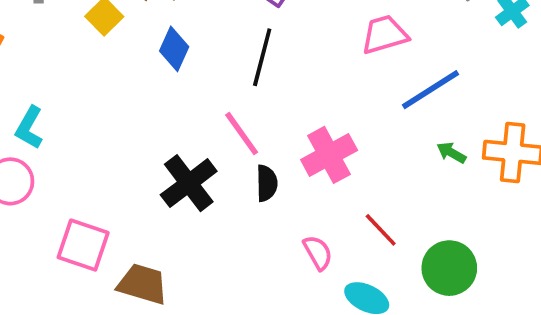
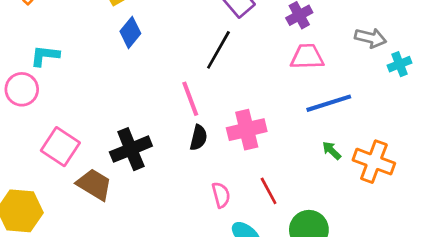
blue diamond: (174, 49) -> (130, 32), moved
cyan L-shape: (29, 128) -> (45, 56), turned 52
black cross: (189, 183) -> (131, 149), moved

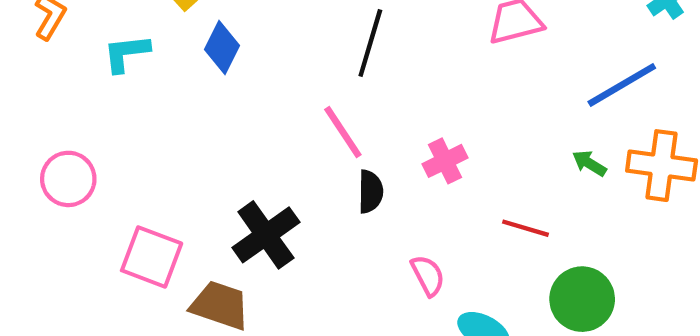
cyan L-shape: (45, 56) -> (126, 53), moved
blue line: (329, 103) -> (622, 85), moved
pink cross: (247, 130) -> (445, 161), size x0.7
red line: (269, 191) -> (525, 228), moved, turned -32

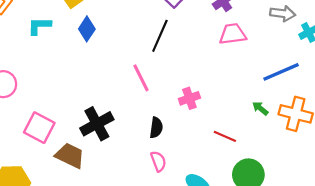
black semicircle: (370, 192) -> (156, 128), moved
pink semicircle: (428, 276) -> (158, 161), moved

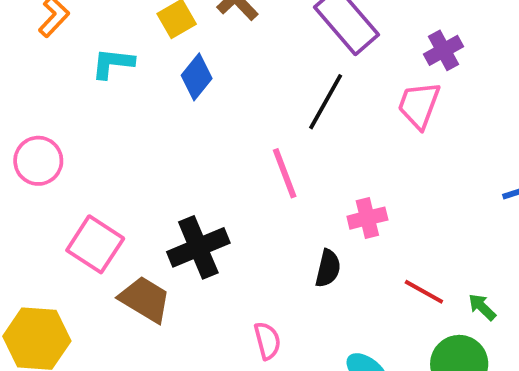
pink trapezoid: (233, 34) -> (419, 105), moved, turned -68
green arrow: (260, 108) -> (482, 307), moved
black semicircle: (156, 128) -> (328, 268), moved
pink semicircle: (158, 161) -> (267, 341), moved

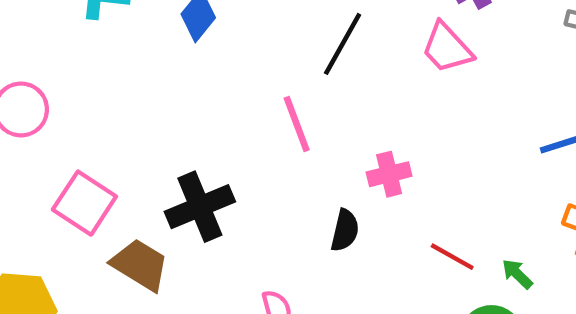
pink trapezoid: (419, 105) -> (447, 48), turned -63

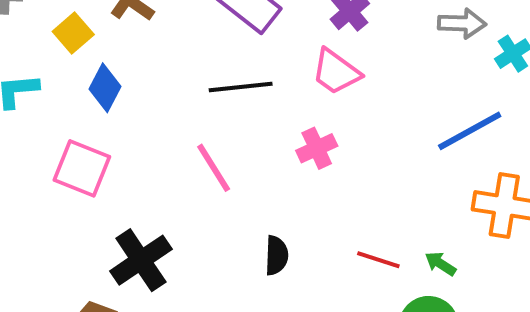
black line: (343, 44) -> (241, 87), turned 66
pink cross: (389, 174) -> (317, 148), moved
pink square: (84, 203) -> (82, 168), moved

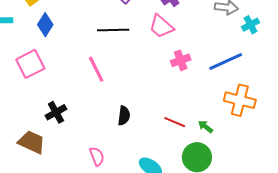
pink cross: (317, 148) -> (181, 60), moved
pink square: (82, 168) -> (30, 64), turned 36
black cross: (141, 260) -> (56, 112), size x0.7

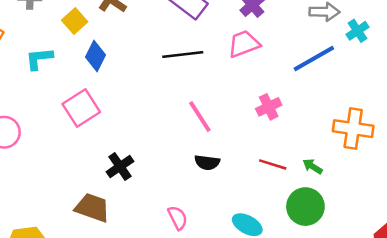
pink trapezoid: (161, 26) -> (244, 44), turned 124
pink cross: (181, 60) -> (269, 107), moved
blue line: (226, 62) -> (314, 59), moved
pink line: (96, 69) -> (200, 117), moved
black semicircle: (124, 116) -> (207, 162), turned 96

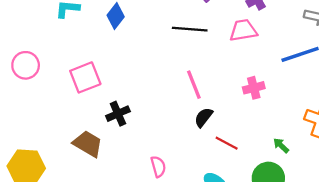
pink square: (81, 108) -> (85, 77), moved
black semicircle: (207, 162) -> (204, 117), moved, turned 110
red line: (273, 164) -> (227, 143), moved

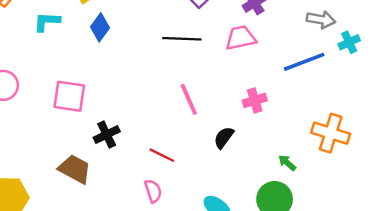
pink square: (85, 77) -> (69, 96), turned 32
black semicircle: (204, 117) -> (224, 137), moved
red line: (227, 143) -> (162, 155), moved

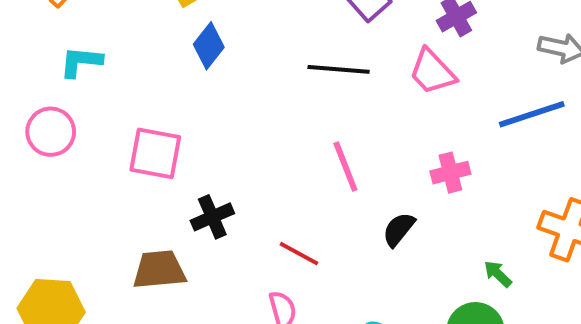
cyan L-shape: (47, 22) -> (81, 62), moved
pink trapezoid: (241, 38) -> (432, 72), turned -124
brown trapezoid: (75, 169) -> (159, 270), turned -36

